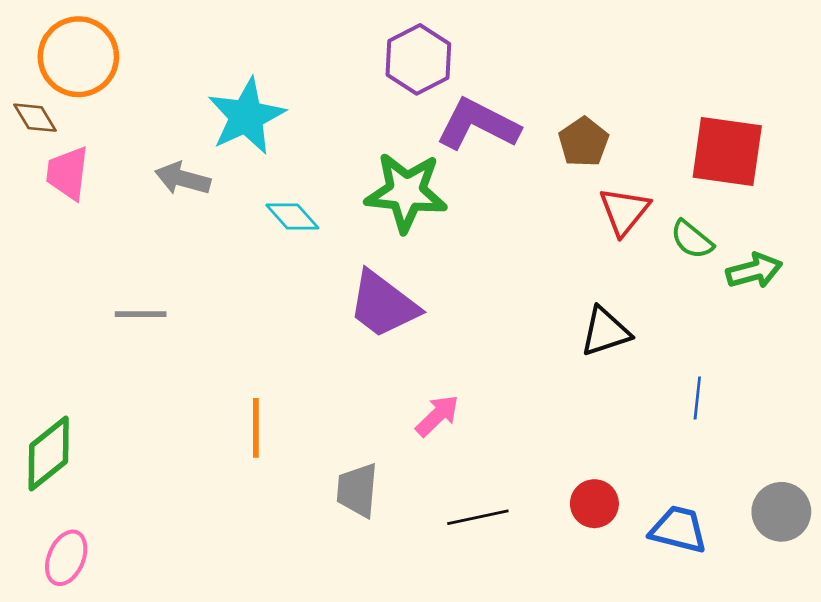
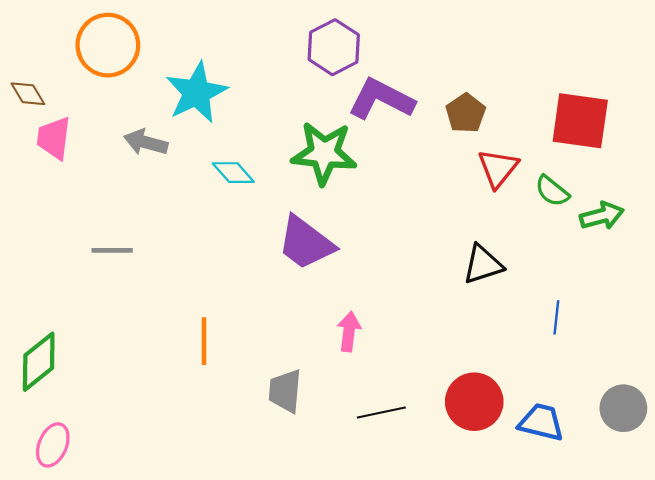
orange circle: (78, 57) -> (108, 45), moved
pink arrow: (437, 416) -> (349, 331), turned -39
red circle: (594, 504) -> (474, 402), size x1.5

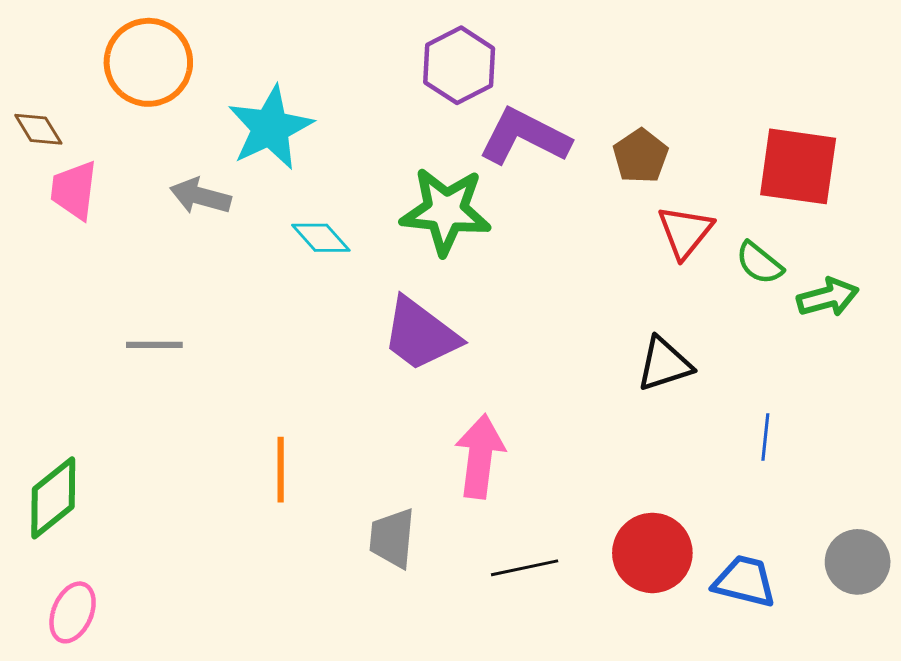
pink arrow: (349, 331) -> (480, 456), size x1.5

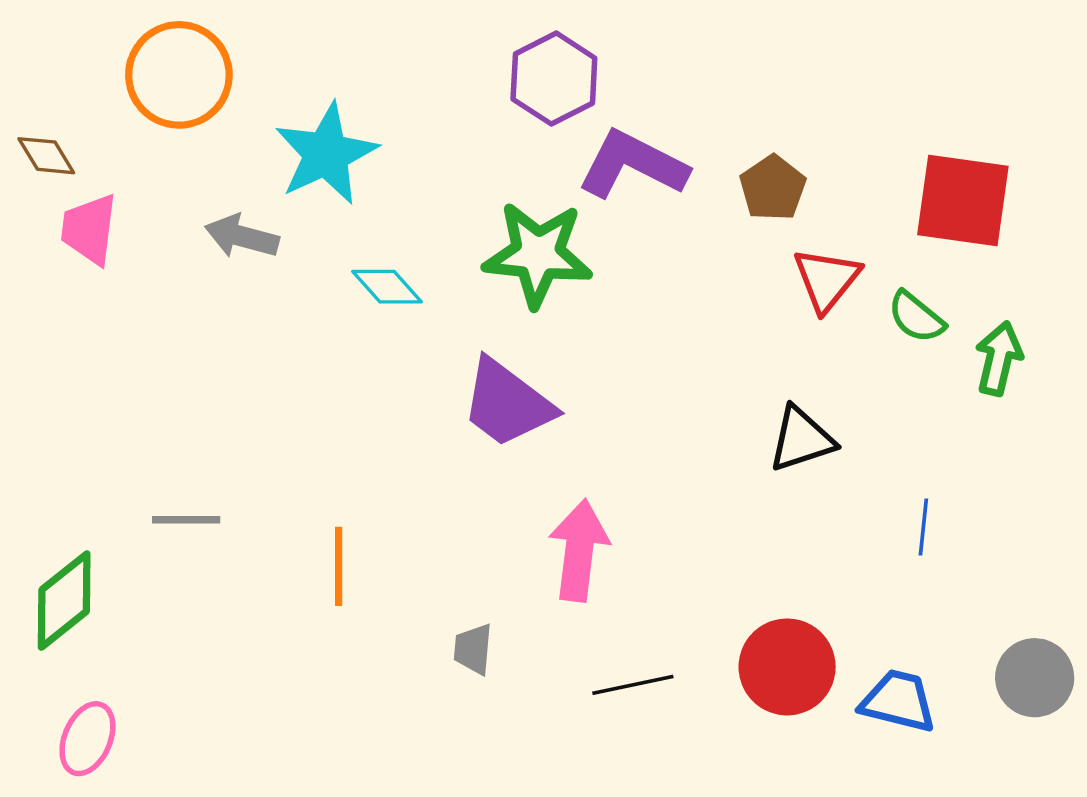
green arrow: (828, 297) -> (999, 358), turned -62
gray line: (154, 345) -> (186, 520), moved
gray trapezoid: (392, 538) -> (473, 649), size x0.7

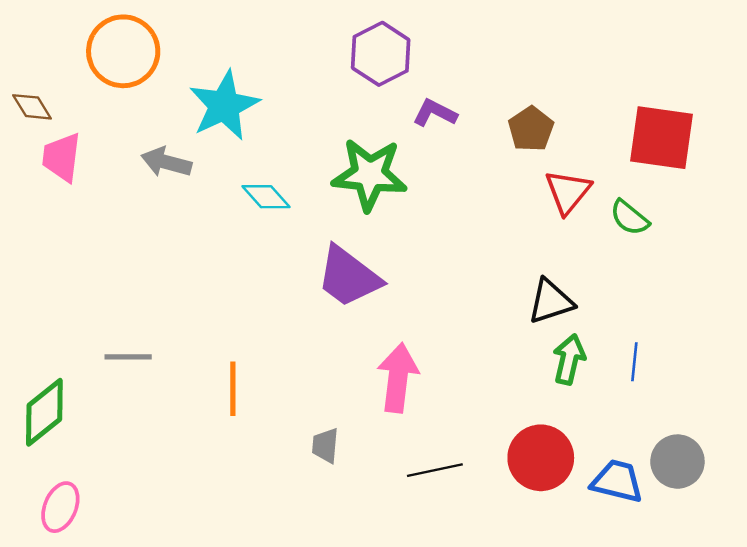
purple L-shape: (633, 165) -> (435, 113), size x0.6
green arrow: (999, 358) -> (569, 359), moved
gray circle: (1035, 678) -> (677, 462), moved

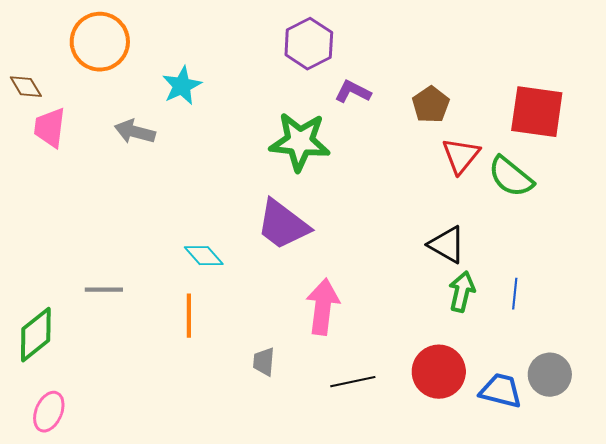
cyan star: (224, 106) -> (182, 86), size x0.7
cyan diamond: (266, 197) -> (204, 256), moved
green semicircle: (629, 218) -> (511, 177), size x1.4
black triangle: (551, 301) -> (447, 245), turned 48

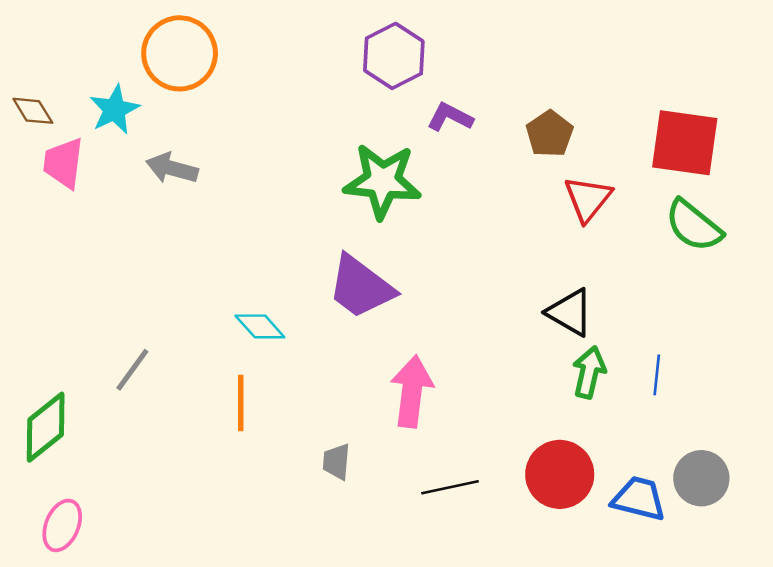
orange circle: (100, 42) -> (180, 53), moved
cyan star: (182, 86) -> (114, 110), moved
green semicircle: (511, 177) -> (694, 226), moved
gray line: (104, 290) -> (132, 370), turned -54

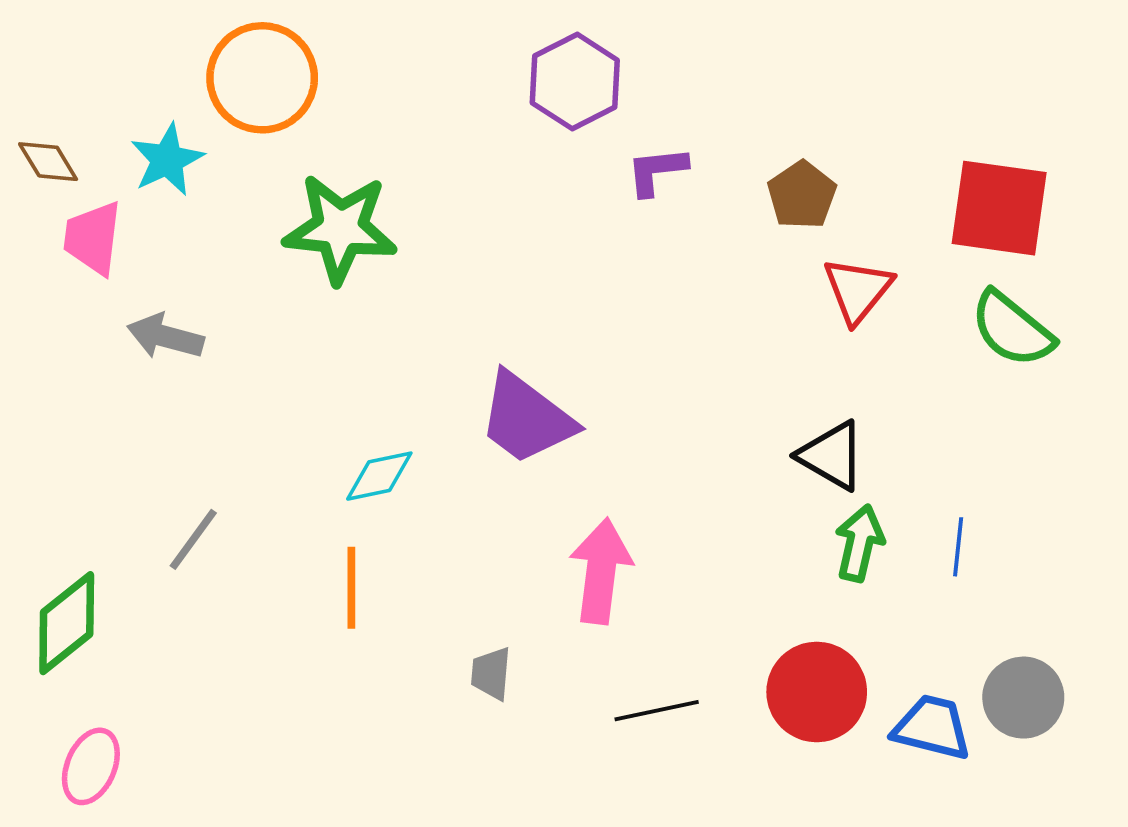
purple L-shape: (450, 117) -> (657, 171), turned -33
gray arrow: (172, 168) -> (165, 337), moved
green star: (382, 181) -> (340, 229), moved
cyan diamond: (260, 326) -> (379, 476), turned -60

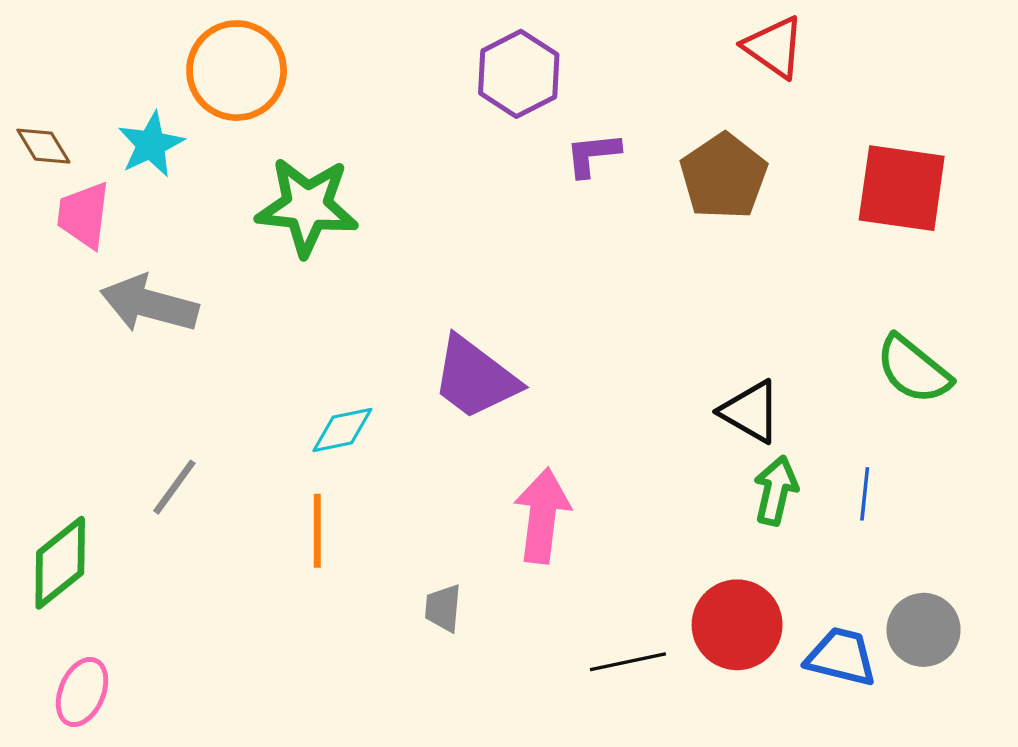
brown pentagon: (802, 195) -> (724, 176), size x1.4
red triangle: (858, 290) -> (774, 47), moved, turned -34
green semicircle: (1012, 329) -> (913, 370), moved
gray arrow: (165, 337) -> (149, 304), size x1.4
black line: (657, 711) -> (628, 662), moved

